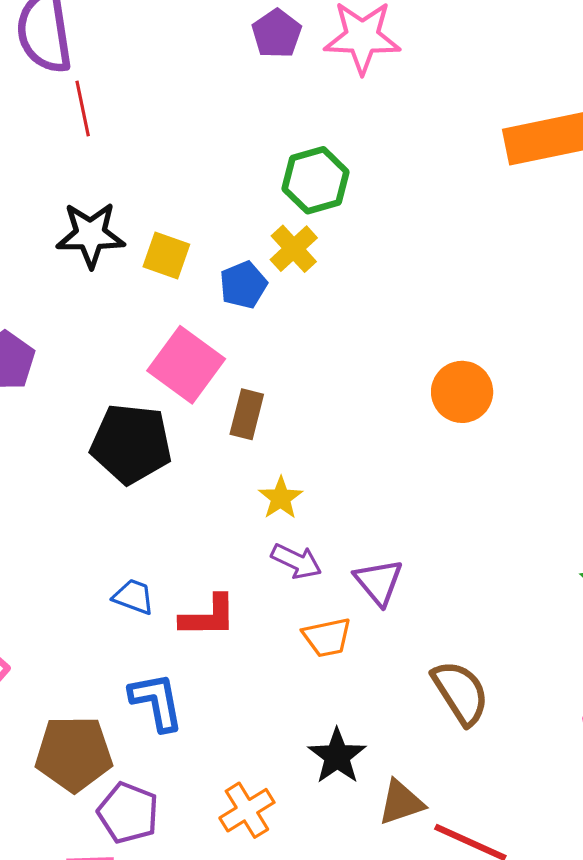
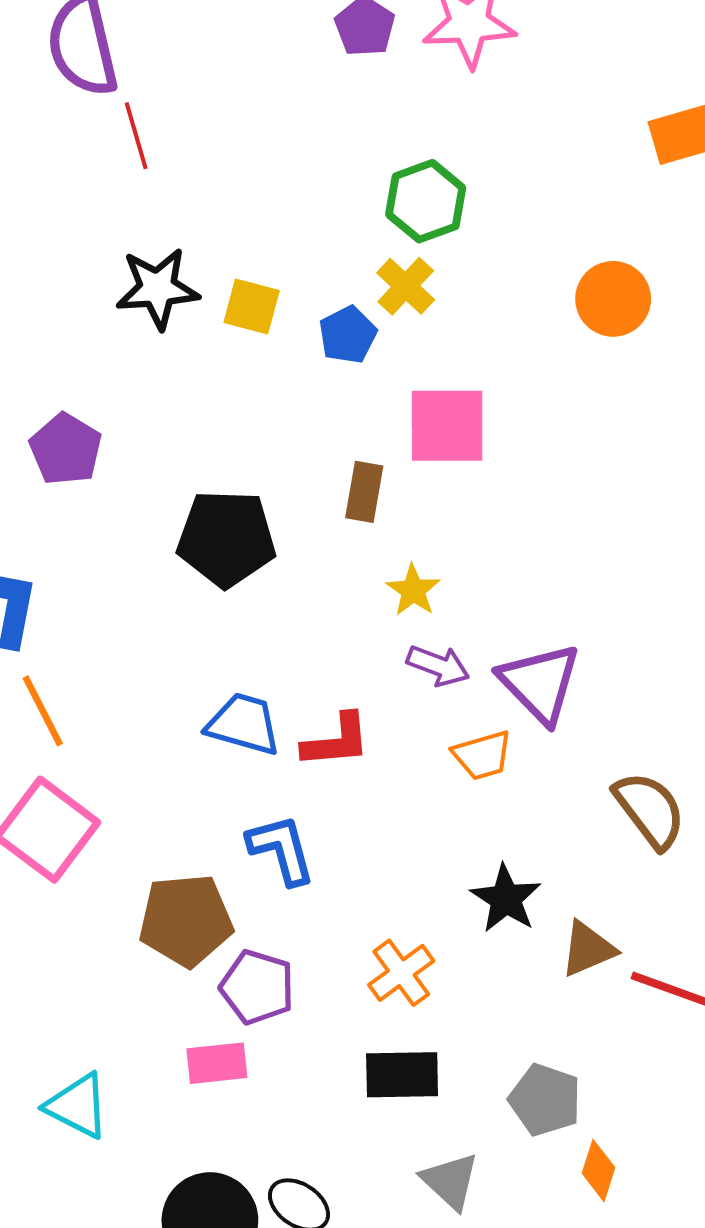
pink square: (186, 365) -> (447, 426), moved, turned -32
orange circle: (462, 392) -> (613, 299), moved
purple triangle: (379, 582) -> (540, 683), size x1.4
blue trapezoid: (134, 597) -> (244, 724), size x1.5

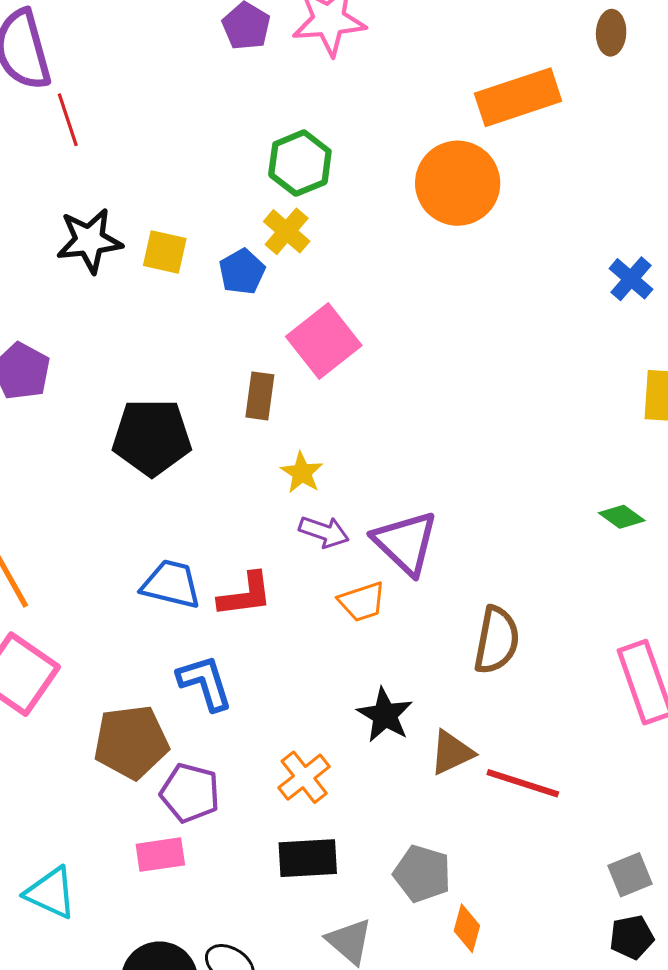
orange circle: (613, 299) -> (458, 183), moved, size x1.4
pink square: (447, 426) -> (324, 341), turned -36
brown semicircle: (650, 810) -> (497, 640), turned 50

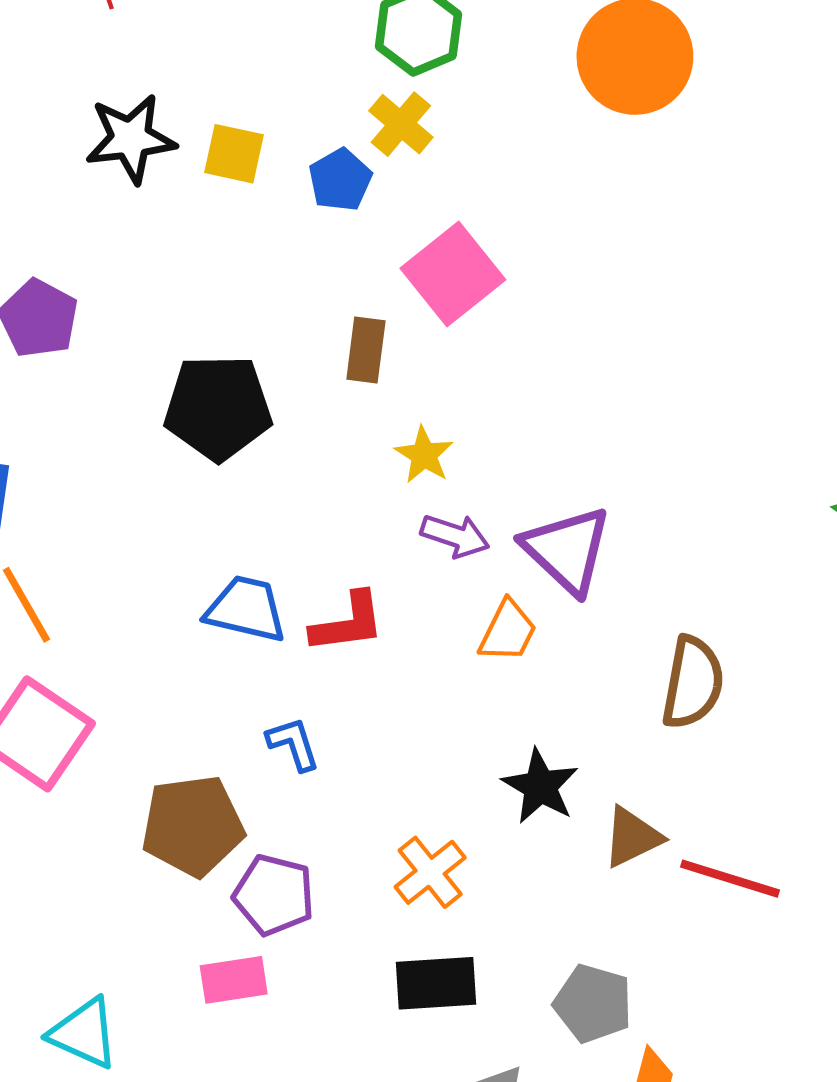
orange trapezoid: (362, 602) -> (508, 631), turned -45
blue L-shape: (205, 683) -> (293, 744), size x0.7

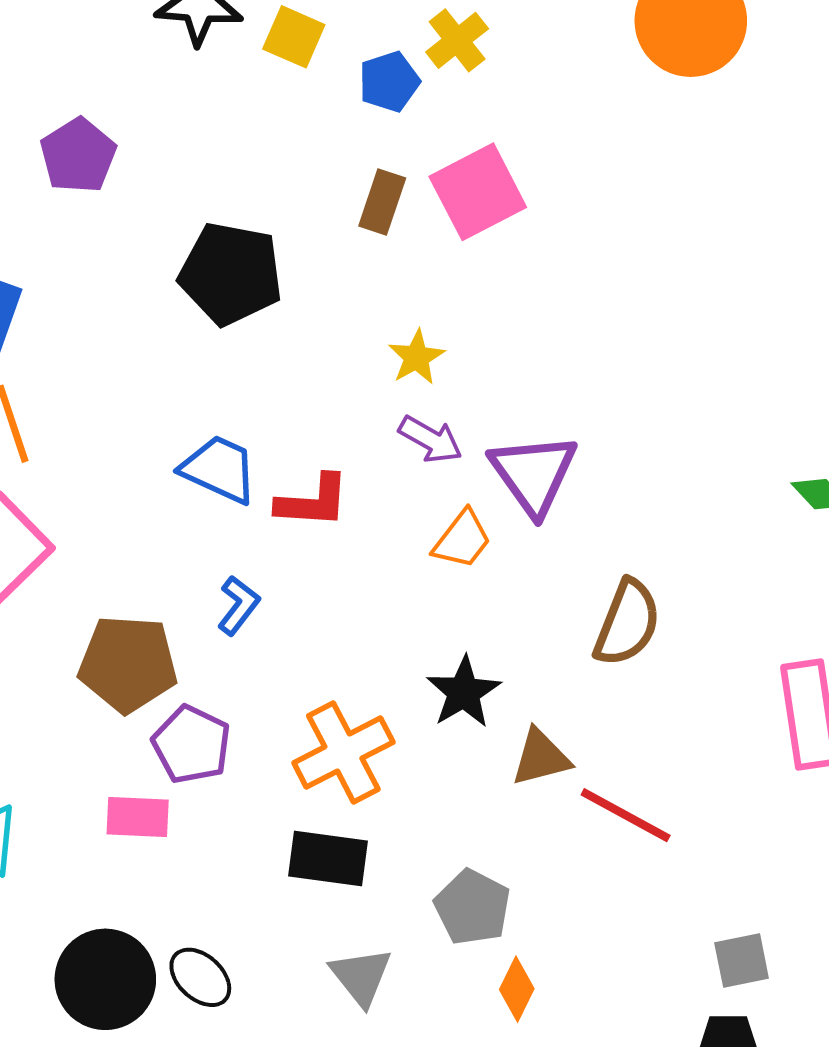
brown rectangle: (366, 350) -> (382, 202), moved
blue L-shape: (293, 744) -> (238, 605), turned 44
orange cross: (430, 872) -> (343, 753), size x1.4

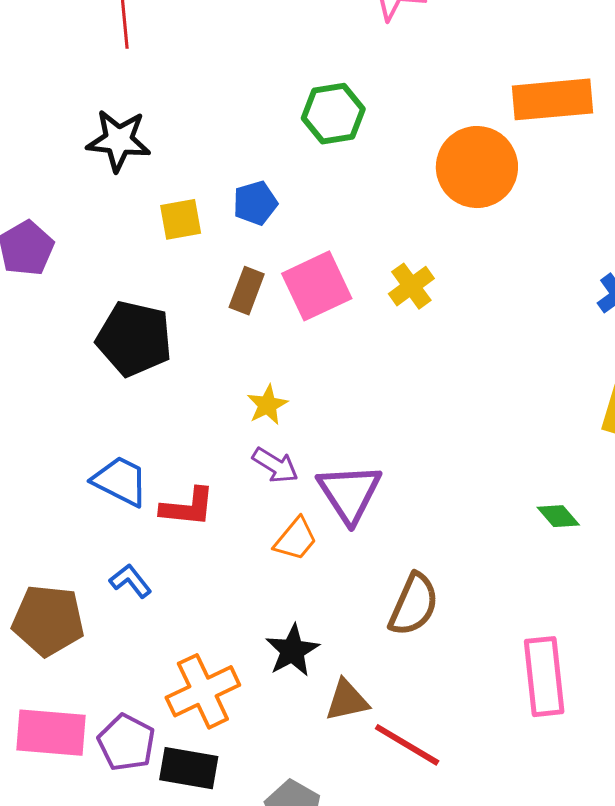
yellow square: (294, 37) -> (181, 219), moved, turned -36
yellow cross: (457, 40) -> (411, 286), moved
blue L-shape: (238, 605) -> (131, 581), turned -78
purple pentagon: (192, 744) -> (126, 743), moved
pink rectangle: (138, 817) -> (51, 733), size x1.5

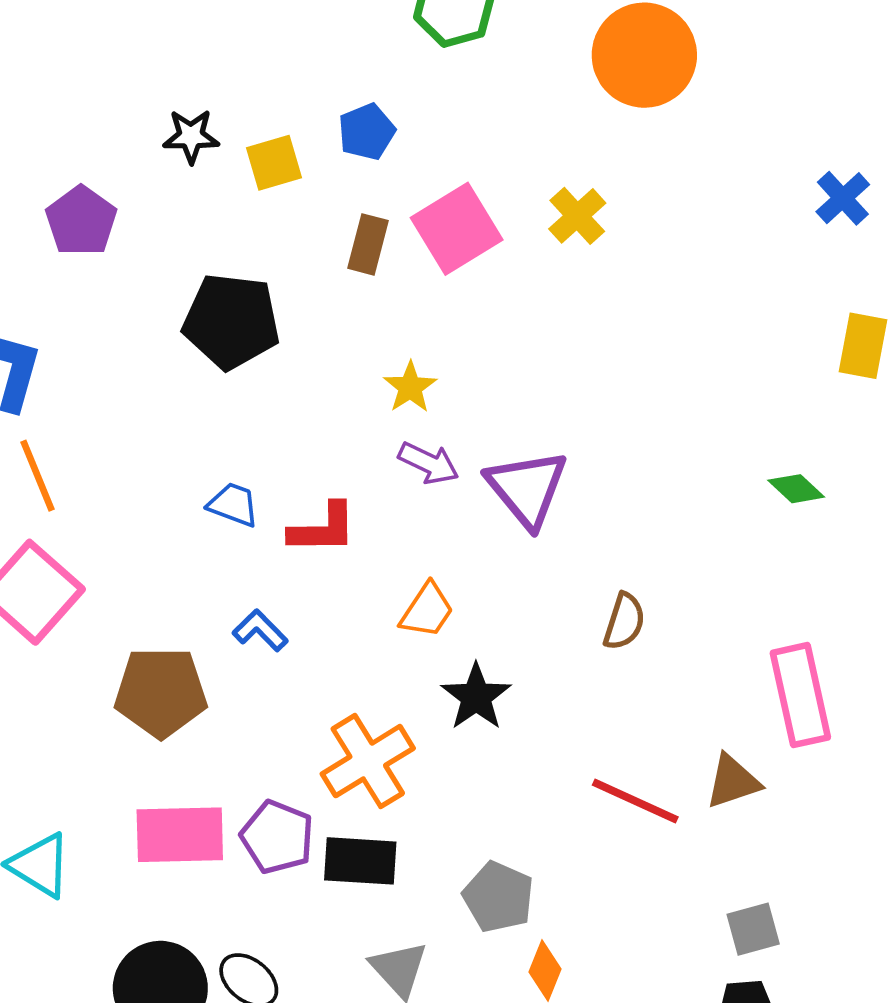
black star: (119, 140) -> (191, 136), moved, size x0.7
blue trapezoid: (120, 481) -> (233, 505), size x0.7
orange trapezoid: (296, 539) -> (427, 610), moved
brown semicircle: (414, 605) -> (624, 621), size x0.7
brown triangle: (347, 700) -> (733, 782), moved

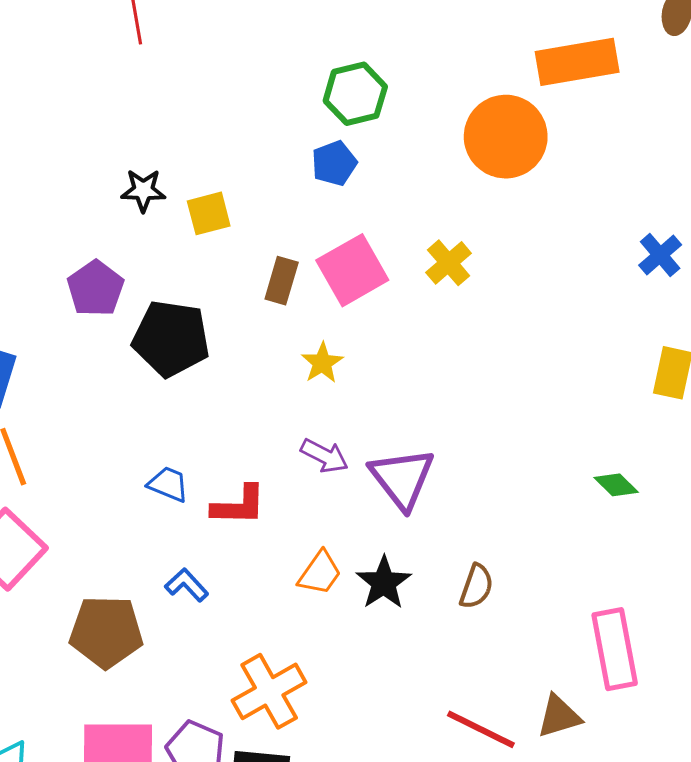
blue pentagon: (367, 132) -> (334, 163), moved
purple pentagon: (81, 221) -> (95, 288), moved
yellow star: (410, 387) -> (322, 363), moved
black star: (476, 697) -> (384, 583), moved

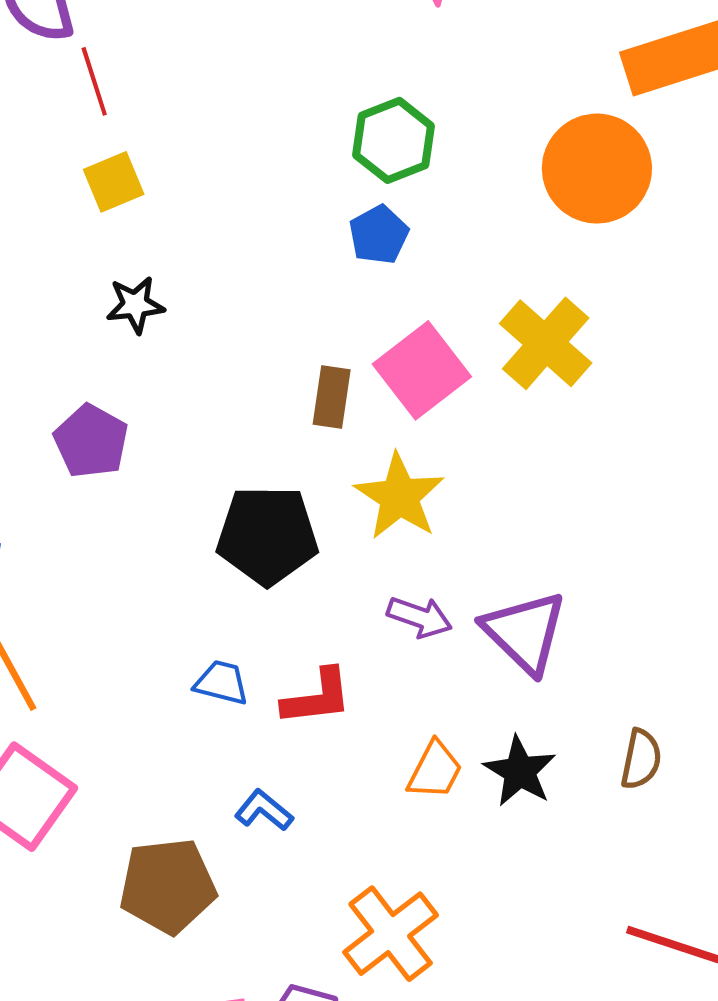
yellow square: (209, 213) -> (114, 182), moved
yellow cross: (449, 263) -> (546, 343), size x1.5
black pentagon: (171, 338) -> (267, 535), moved
yellow star: (322, 363) -> (399, 497), size x1.6

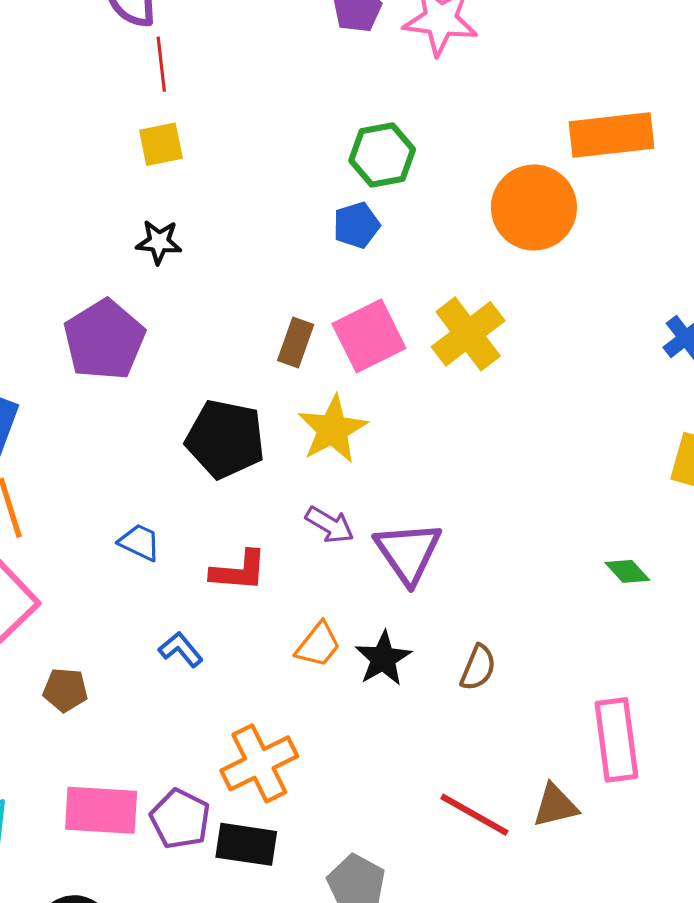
purple pentagon: (91, 441) -> (104, 340), size x1.4
blue trapezoid: (221, 683) -> (139, 542), moved
brown pentagon: (168, 886) -> (65, 690), moved, size x0.6

